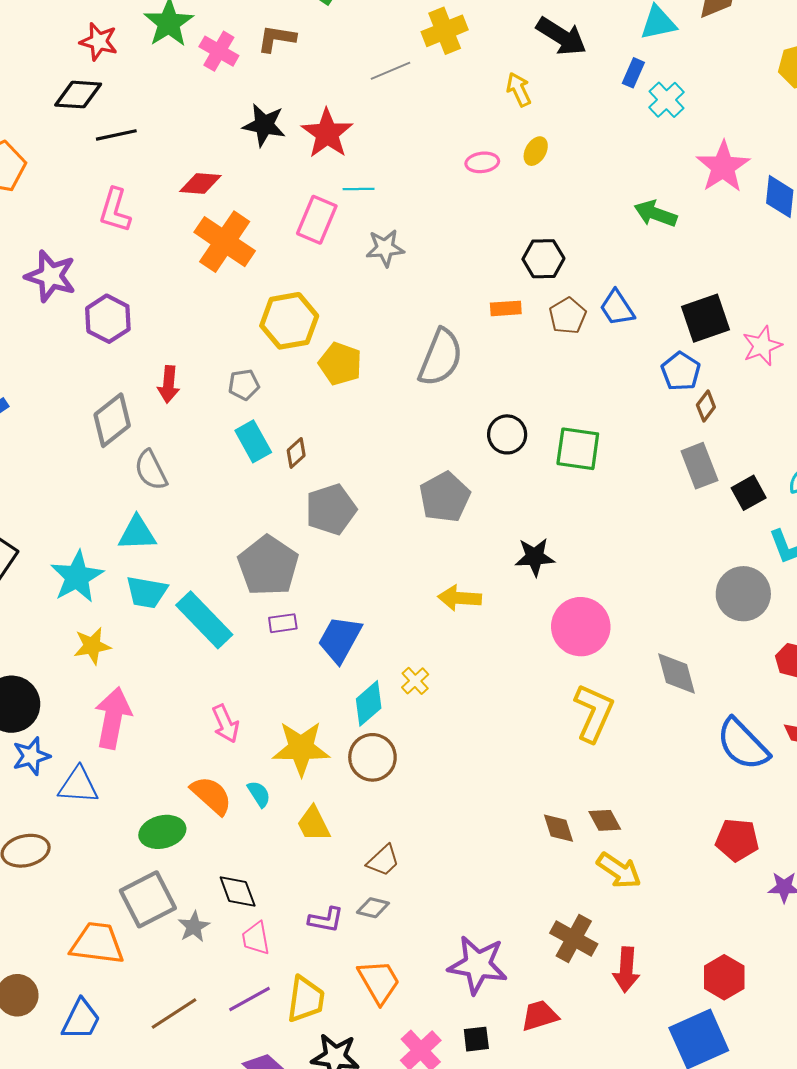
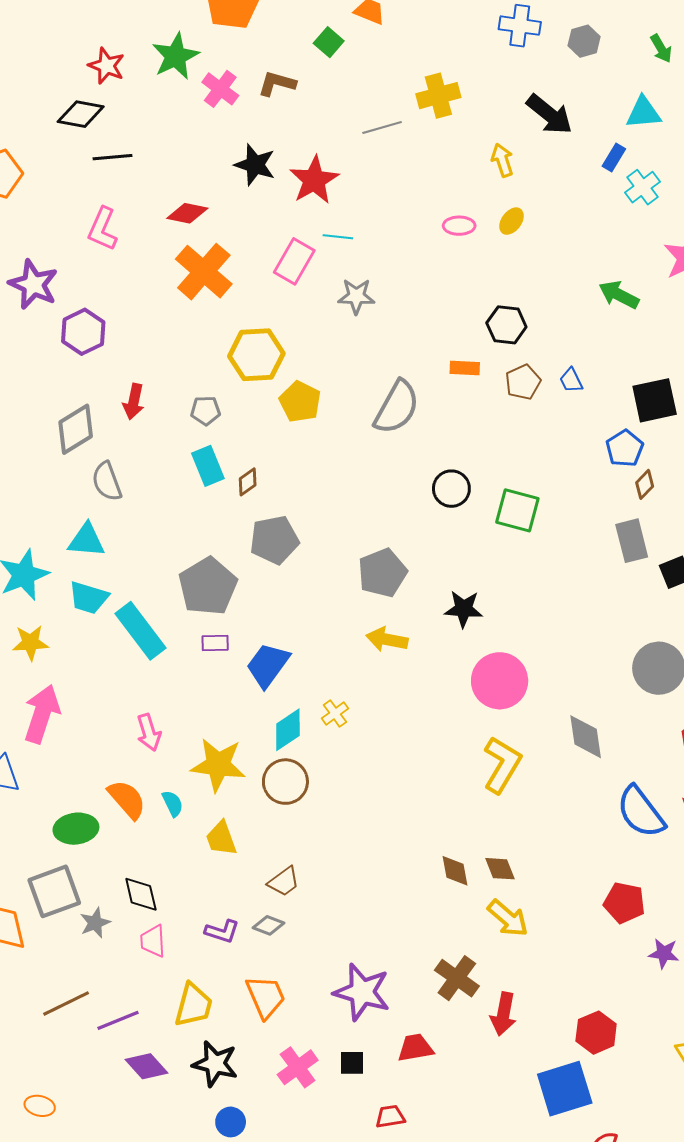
blue trapezoid: (617, 308) -> (571, 380), size x0.7
gray pentagon: (445, 497) -> (382, 573), moved
purple line: (250, 999) -> (118, 1020), moved

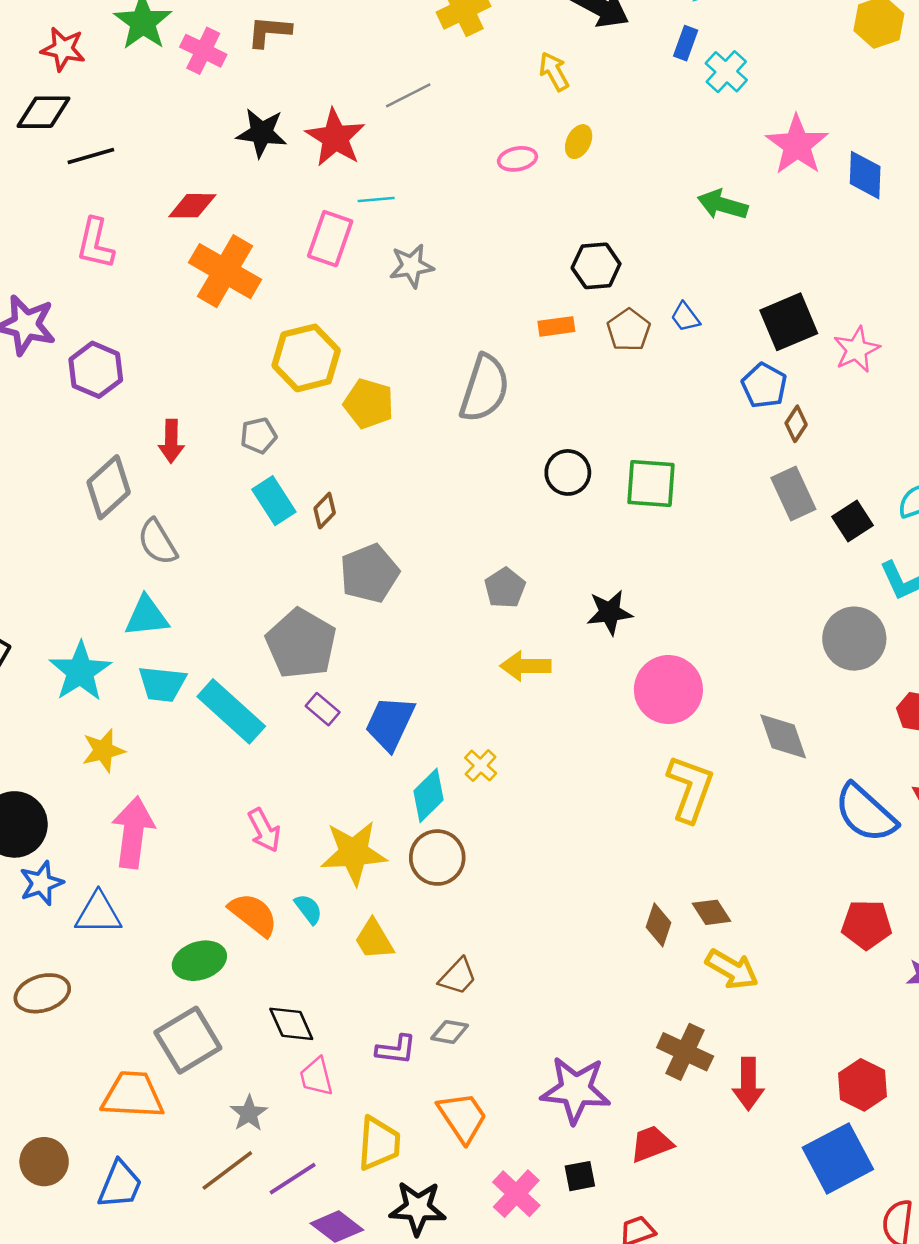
gray line: (382, 127) -> (408, 95), moved
gray pentagon: (382, 573) -> (505, 588), size x0.7
purple rectangle: (215, 643) -> (323, 709), turned 52
brown diamond: (455, 871) -> (659, 925), turned 40
gray star: (95, 923) -> (249, 1113), moved

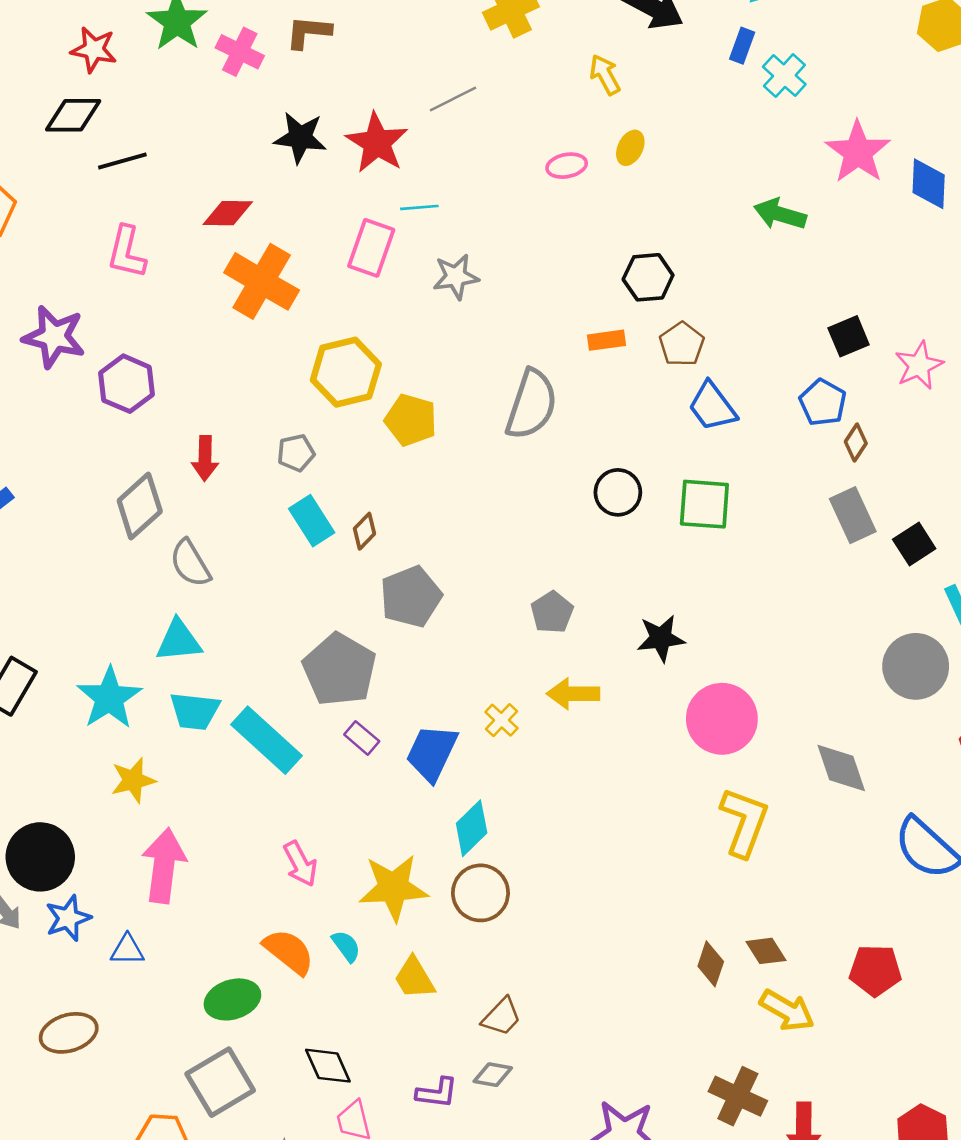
blue trapezoid: (685, 317) -> (712, 406), moved, size x1.6
black square: (789, 322) -> (849, 336), size x0.7
yellow cross: (481, 766) -> (501, 720), moved
blue triangle: (98, 913) -> (127, 950), size x0.7
red pentagon: (867, 925) -> (875, 970), moved

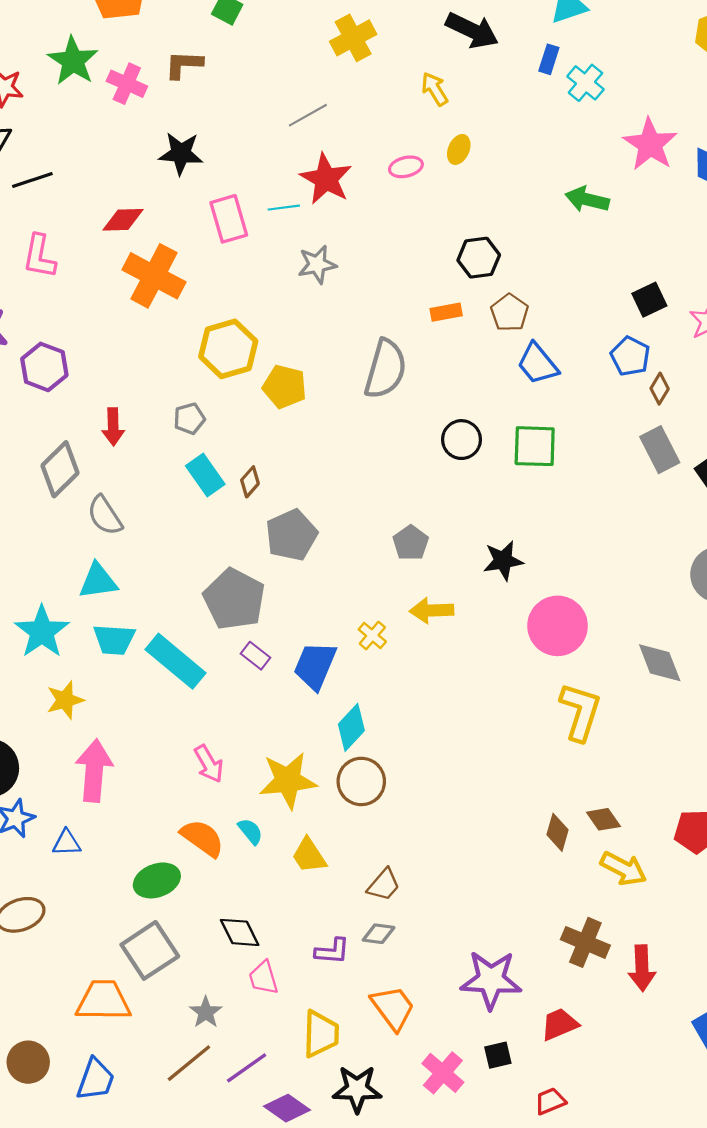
red star: (377, 143) -> (326, 179), moved
pink rectangle: (371, 248) -> (229, 219), moved, turned -33

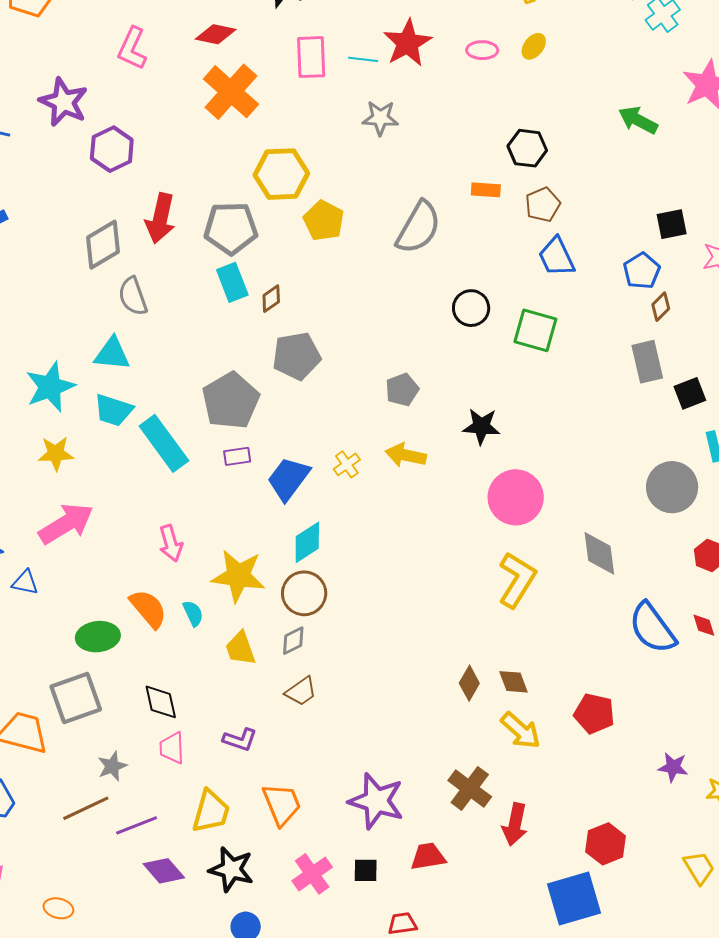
gray pentagon: (189, 419) -> (231, 228), size x1.8
red arrow: (113, 427) -> (160, 218), size x1.4
purple rectangle: (256, 656) -> (237, 456), turned -60
pink arrow: (94, 771) -> (66, 524), turned 40
gray diamond: (379, 934) -> (293, 641), moved, turned -48

